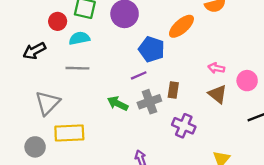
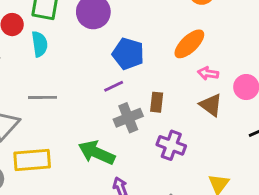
orange ellipse: (181, 26) -> (189, 44), moved
cyan semicircle: (79, 38) -> (40, 44), turned 96
gray line: (77, 68) -> (42, 97), moved
green arrow: (118, 104) -> (97, 153), moved, size x1.4

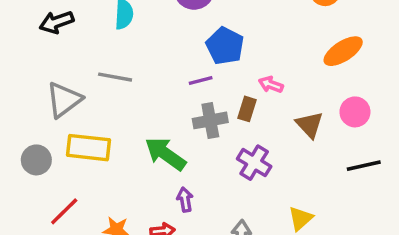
orange ellipse: (189, 44) -> (343, 51), moved
pink arrow: (208, 73) -> (271, 85), moved

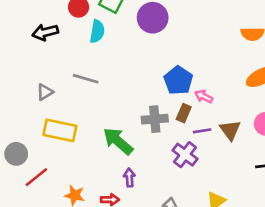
blue pentagon: (225, 46) -> (178, 80), moved
purple line: (201, 80) -> (202, 131), moved
gray triangle: (64, 100) -> (45, 92), size x0.6
gray circle: (36, 160) -> (16, 154), moved

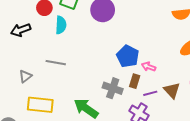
gray cross: (155, 119) -> (113, 88), turned 30

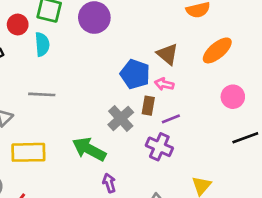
gray cross: (113, 88) -> (121, 118), turned 36
brown triangle: (172, 90) -> (167, 54), moved

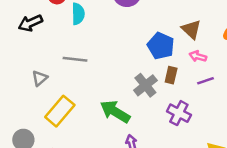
pink arrow: (164, 84) -> (198, 56), moved
purple line: (171, 119) -> (205, 81), moved
yellow rectangle: (28, 152) -> (60, 111), turned -52

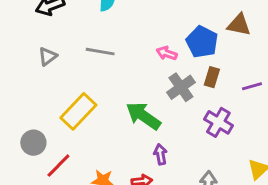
brown triangle: (191, 29) -> (239, 25), turned -35
pink arrow: (198, 56) -> (167, 53), moved
gray triangle: (40, 78) -> (48, 56), moved

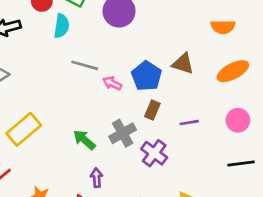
gray line: (100, 52) -> (85, 65), moved
gray cross: (181, 87) -> (123, 133), moved
green arrow: (143, 116) -> (84, 140), size x0.7

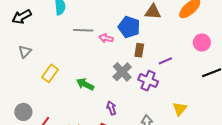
purple line: (189, 123) -> (165, 61), moved
yellow rectangle: (24, 129) -> (50, 73), moved, size x0.7
green arrow: (84, 140) -> (85, 84), moved

